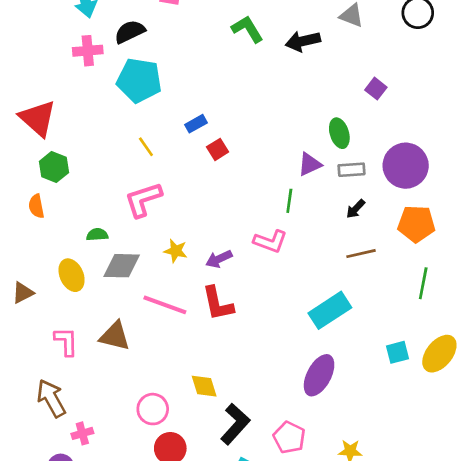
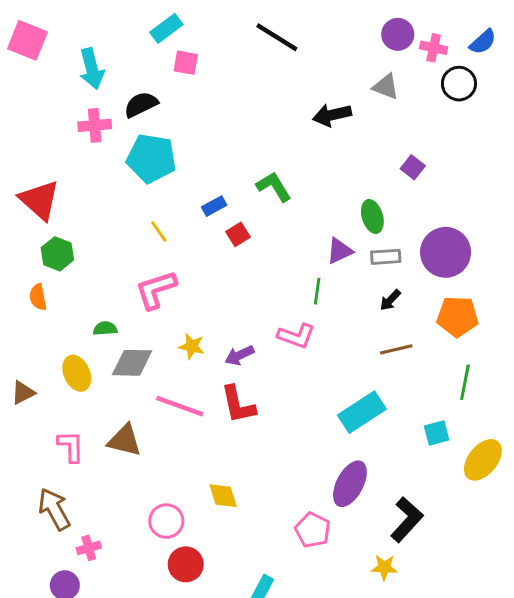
green L-shape: (247, 29) -> (274, 187), moved
cyan square: (397, 352) -> (437, 433), moved
black L-shape: (235, 424) -> (407, 520), moved
pink pentagon: (289, 437) -> (313, 530), moved

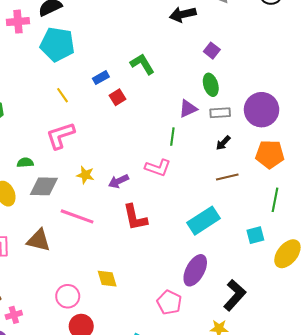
purple square: (413, 167) -> (212, 51), moved
red L-shape: (238, 405) -> (135, 217), moved

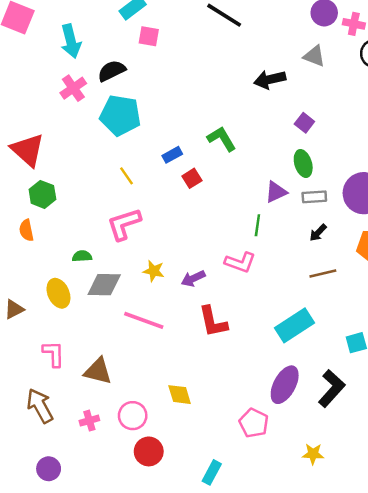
pink cross: (18, 22) -> (73, 88), turned -30
brown triangle: (39, 240) -> (98, 371), moved
black L-shape: (235, 295) -> (332, 388), moved
pink cross: (14, 315) -> (89, 421), moved

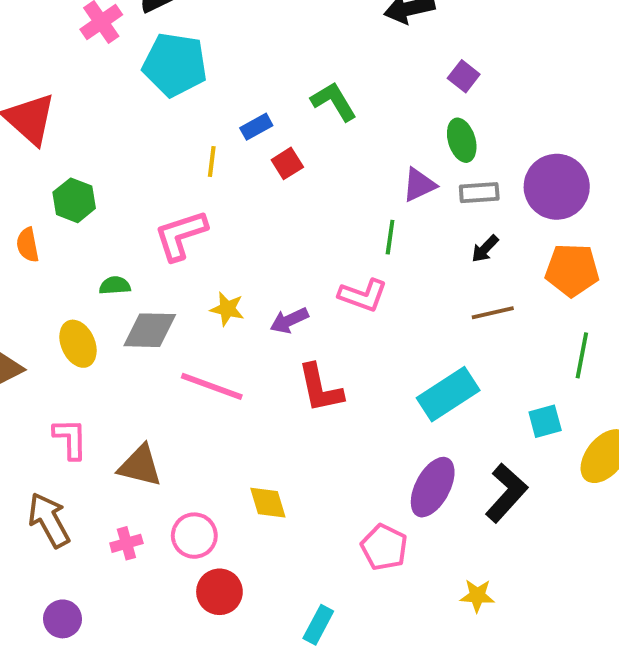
yellow line: (126, 176) -> (212, 162), moved, turned 42
green hexagon: (42, 194) -> (74, 200), moved

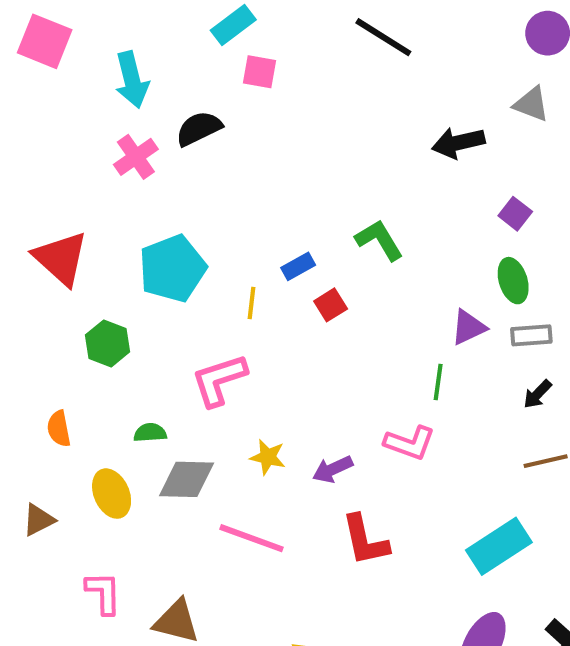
cyan pentagon: (175, 65) -> (172, 268), moved, turned -30
orange semicircle: (28, 245) -> (59, 429), moved

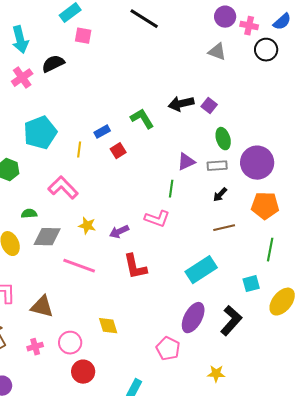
black arrow: (458, 143) -> (181, 104), moved
green ellipse: (513, 281) -> (223, 139), moved
pink L-shape: (219, 380) -> (63, 188), turned 64

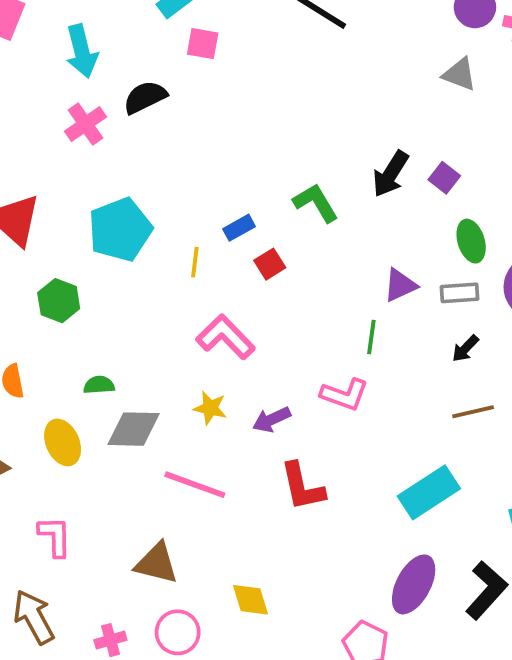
black arrow: (181, 104) -> (391, 174), turned -45
pink L-shape: (63, 188) -> (226, 337), moved
brown triangle: (42, 307) -> (157, 563), moved

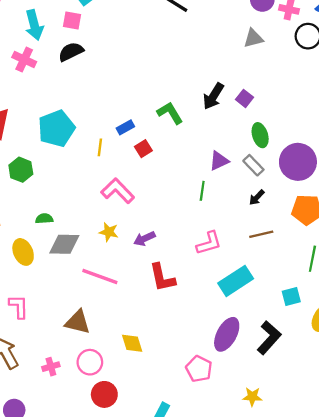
pink square: (203, 44) -> (72, 21), moved
gray triangle: (460, 74) -> (253, 38), turned -35
pink cross: (86, 124) -> (24, 59), moved, turned -30
gray rectangle: (460, 293) -> (253, 165), turned 50
pink L-shape: (345, 395) -> (209, 243), moved, turned -36

